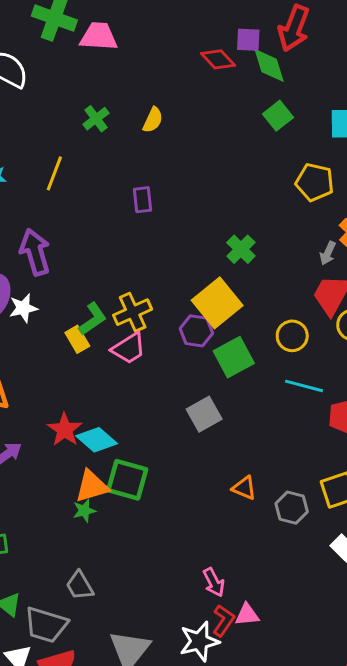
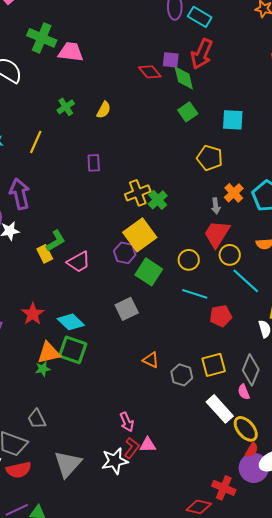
gray arrow: (328, 253) -> (216, 206), turned -35
yellow cross: (133, 312) -> (138, 193), moved
green square: (234, 357) -> (149, 272), turned -32
cyan diamond: (97, 440) -> (71, 322), moved

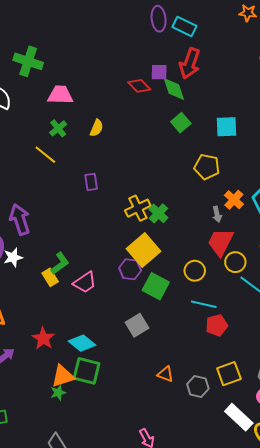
pink trapezoid: (71, 52) -> (60, 95), moved
yellow line: (36, 142) -> (45, 155), moved, turned -70
red pentagon: (221, 316) -> (217, 325), moved

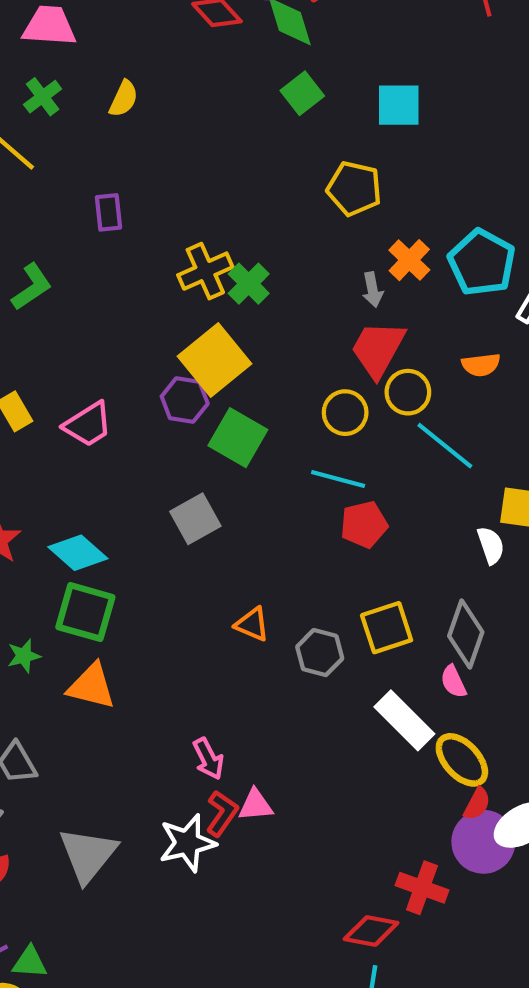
green L-shape: (60, 263) -> (32, 287), moved
yellow circle: (195, 271) -> (345, 413), moved
orange triangle: (63, 376) -> (92, 686), moved, turned 30

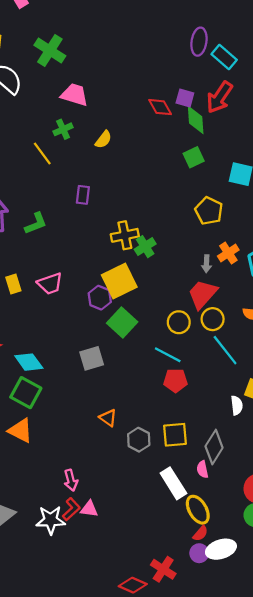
pink trapezoid: (88, 424) -> (50, 284), moved
purple circle: (483, 842) -> (199, 553), size x0.6

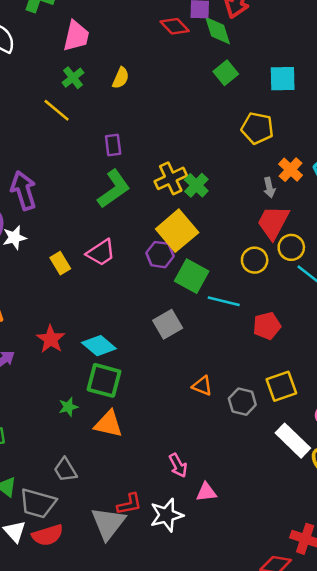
pink trapezoid: (75, 95) -> (76, 36), turned 100
green L-shape: (36, 223) -> (114, 189), moved, size x1.4
cyan line: (168, 355) -> (224, 301), moved
red L-shape: (71, 509) -> (129, 504), moved, turned 45

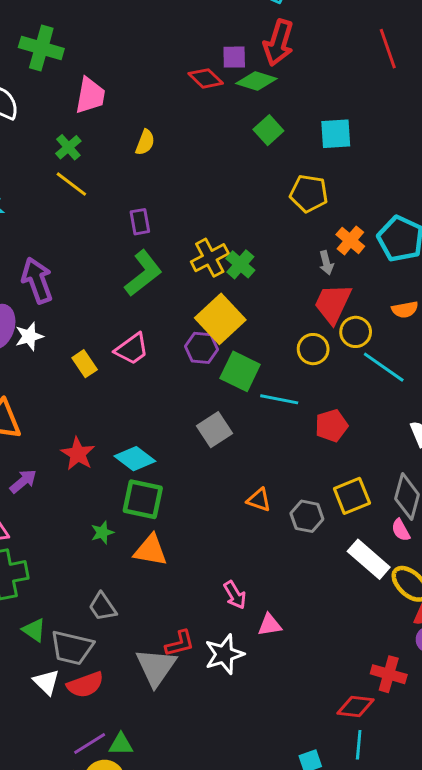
green diamond: (218, 31) -> (256, 81), turned -52
green cross: (73, 78) -> (68, 147), moved

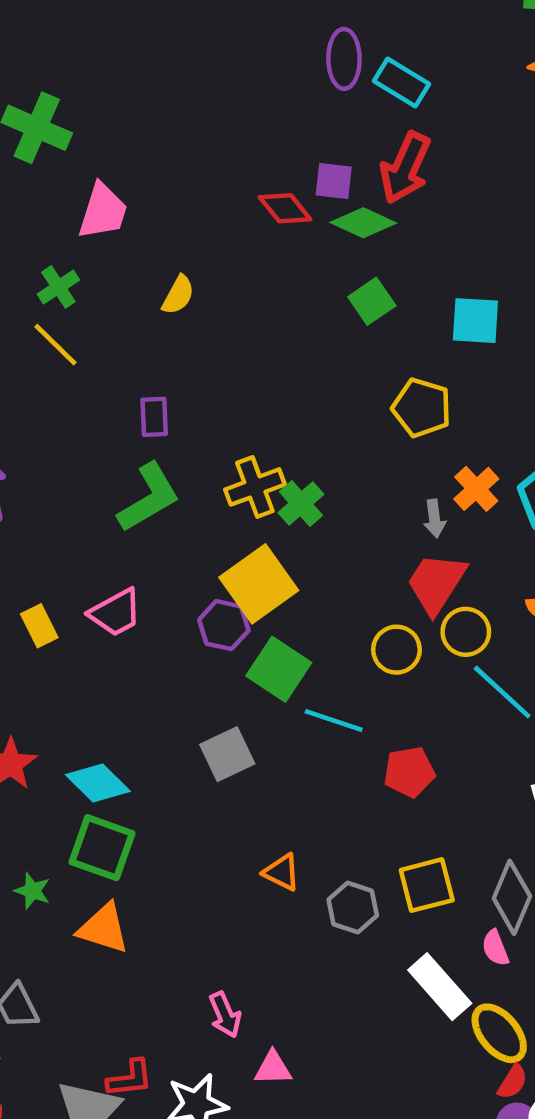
green star: (102, 532) -> (32, 891), turned 30

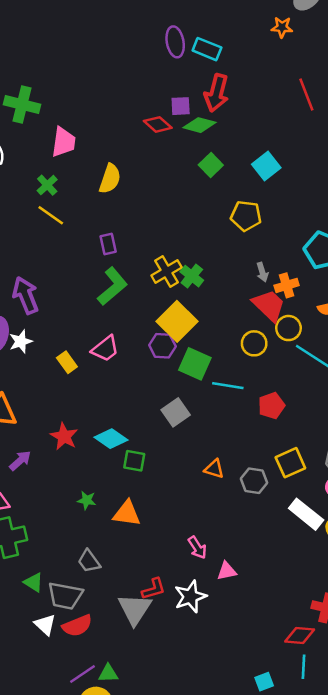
yellow semicircle: (178, 295) -> (110, 179), size x1.4
cyan square: (475, 321) -> (266, 166), turned -32
orange cross: (476, 489) -> (287, 285), moved, turned 35
red trapezoid: (436, 583) -> (269, 305), turned 111
green square: (102, 848) -> (134, 461), moved, size x0.7

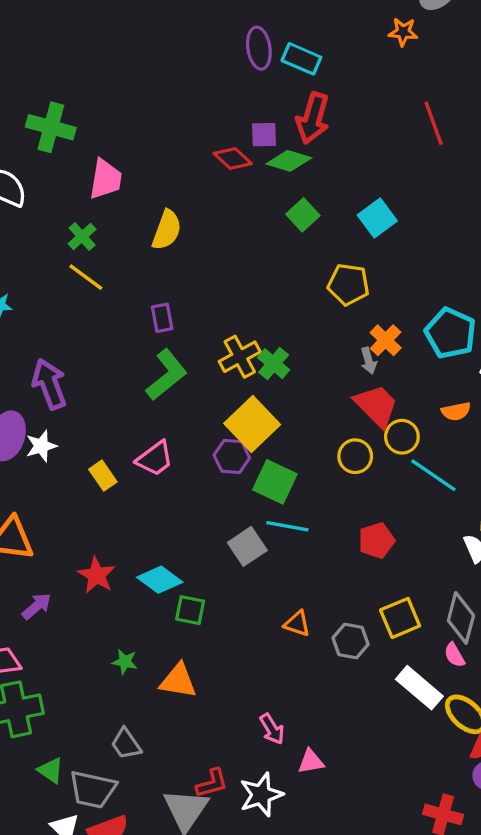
orange cross: (287, 285) -> (386, 340), moved, turned -30
cyan line: (228, 386) -> (287, 526), moved

